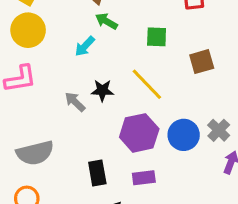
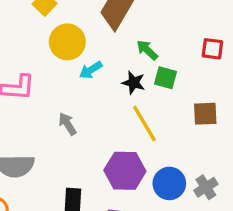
green arrow: (106, 21) -> (147, 50), moved
yellow circle: (28, 30) -> (67, 42), moved
black star: (102, 90) -> (134, 83), moved

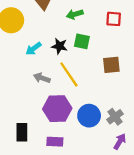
green arrow: (147, 50) -> (75, 14), moved, turned -56
cyan arrow: (91, 70) -> (34, 49), moved
gray arrow: (67, 124) -> (42, 78), moved, turned -35

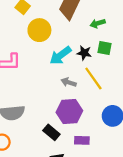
cyan arrow: (34, 49) -> (60, 56), size x1.5
purple hexagon: (57, 109) -> (69, 111), moved
black rectangle: (22, 132) -> (51, 132), turned -49

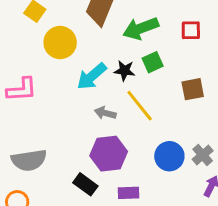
green arrow: (98, 23) -> (141, 28), size x1.6
green square: (105, 48) -> (153, 62), turned -32

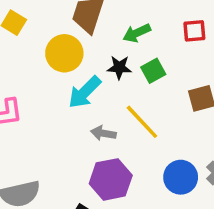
green arrow: (141, 28) -> (137, 33), size x0.7
yellow circle: (60, 43) -> (64, 53), moved
black star: (125, 71) -> (119, 67), moved

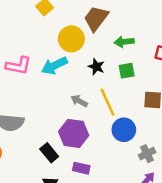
black star: (119, 67) -> (96, 67), moved
cyan arrow: (85, 92) -> (54, 66), moved
blue circle: (181, 177) -> (124, 130), moved

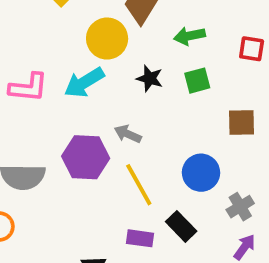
yellow line: (108, 102) -> (139, 185), moved
purple hexagon: (74, 133) -> (86, 157), moved
black rectangle: (49, 153) -> (181, 226), moved

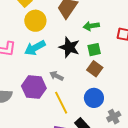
yellow circle: (107, 39) -> (35, 21), moved
black star: (150, 78) -> (69, 47), size x1.5
brown square: (242, 123) -> (95, 69), moved, turned 35

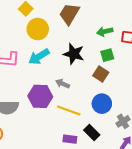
green arrow: (91, 26) -> (105, 32), moved
green square: (94, 50) -> (107, 55), moved
yellow line: (61, 103) -> (69, 111), turned -40

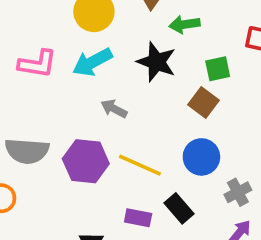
green arrow: (105, 32) -> (184, 24), moved
gray arrow: (62, 84) -> (114, 109), moved
purple hexagon: (40, 96) -> (86, 161), moved

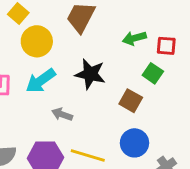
green arrow: (184, 24) -> (134, 38), moved
green square: (218, 69) -> (153, 73), moved, turned -36

